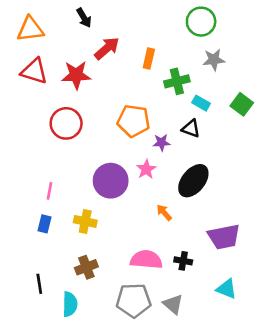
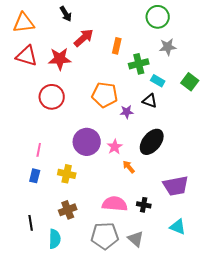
pink star: (146, 169) -> (115, 147), moved

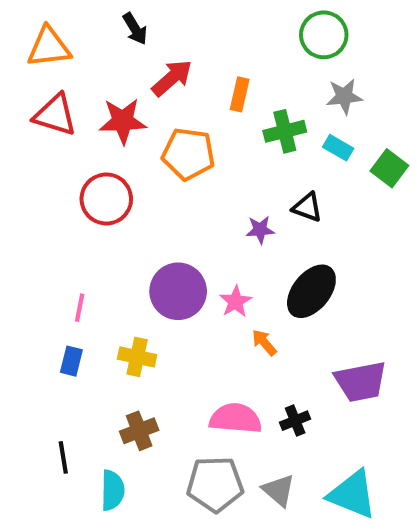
cyan rectangle: (158, 81) -> (338, 148), moved
orange pentagon: (105, 95) -> (188, 154), moved
black cross: (144, 205) -> (295, 421), turned -32
cyan triangle: (178, 227) -> (352, 494), moved, size x1.5

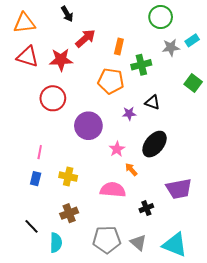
cyan rectangle: (338, 148) -> (192, 40), moved, turned -64
orange pentagon: (188, 154) -> (111, 81), moved
purple circle: (178, 291) -> (88, 126), moved
pink semicircle: (236, 418) -> (113, 190), moved
black line: (63, 457) -> (32, 226), turned -35

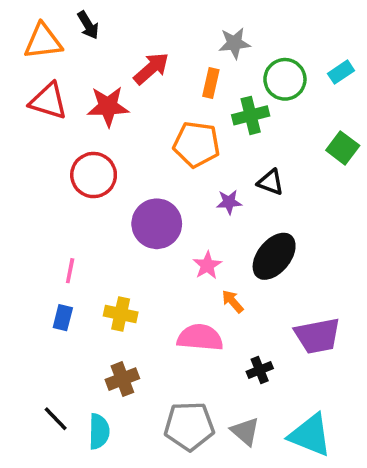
black arrow: (67, 14) -> (88, 25), moved
green circle: (161, 17) -> (285, 79), moved
gray star: (171, 47) -> (234, 43), moved
black line: (32, 226) -> (56, 419), moved

